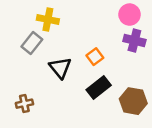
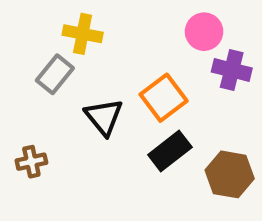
pink circle: (130, 15) -> (204, 32), moved
orange square: (95, 57) -> (164, 98), size x1.5
brown cross: (24, 104) -> (31, 162), moved

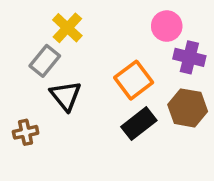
yellow cross: (83, 34) -> (67, 28), turned 32
black triangle: (104, 117) -> (66, 96), moved
brown hexagon: (230, 174) -> (188, 108), moved

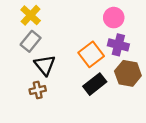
yellow cross: (67, 28) -> (31, 15), moved
purple cross: (189, 57) -> (118, 45), moved
brown cross: (26, 132) -> (38, 90), moved

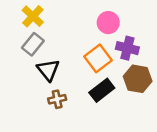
pink circle: (114, 18) -> (108, 23), moved
brown cross: (38, 90) -> (57, 99), moved

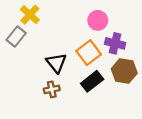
gray rectangle: (33, 44) -> (16, 36), moved
black triangle: (48, 70) -> (56, 63), moved

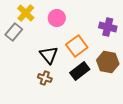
pink circle: (98, 20) -> (57, 18), moved
purple cross: (115, 43) -> (108, 27), moved
brown cross: (52, 89) -> (45, 78), turned 32

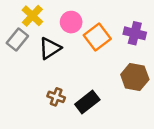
orange square: (77, 46) -> (97, 37), moved
black triangle: (49, 55) -> (50, 48), moved, turned 36
black rectangle: (80, 71) -> (87, 102), moved

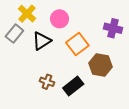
orange square: (97, 37) -> (77, 44), moved
brown hexagon: (135, 77) -> (100, 65), moved

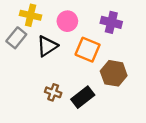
yellow cross: (27, 14) -> (31, 15), turned -30
purple cross: (113, 28) -> (111, 22), moved
orange square: (77, 44) -> (88, 50), turned -30

